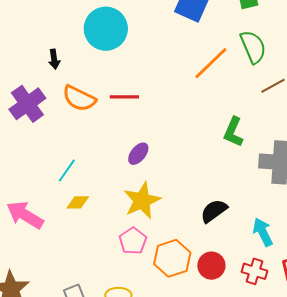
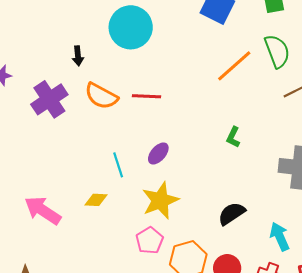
green L-shape: (233, 132) -> (233, 137), moved, size x0.7
cyan line: (67, 170) -> (118, 165), moved, turned -55

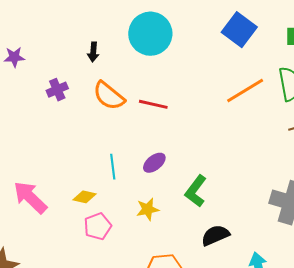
purple cross: (49, 99) -> (57, 90), size x0.6
green L-shape: (233, 137) -> (196, 191), moved, size x1.5
yellow star: (160, 200) -> (148, 209), size x0.6
pink pentagon: (150, 241) -> (98, 226), moved

